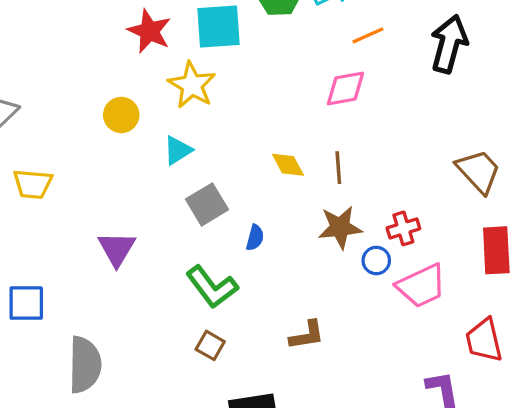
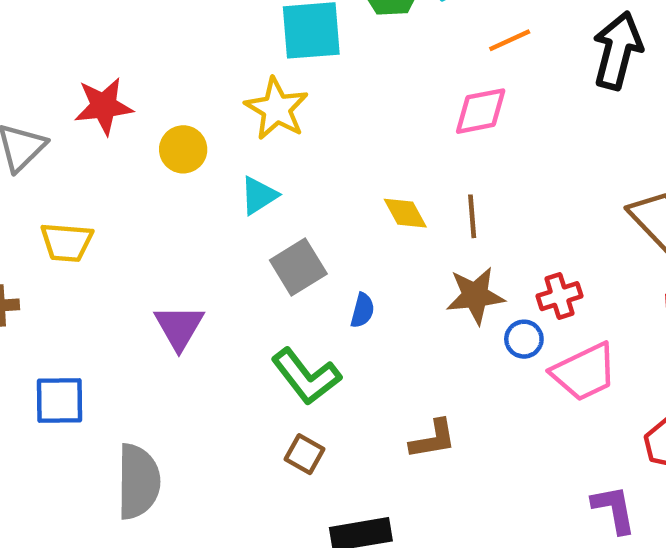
red star: (149, 31) -> (104, 106), moved, turned -30

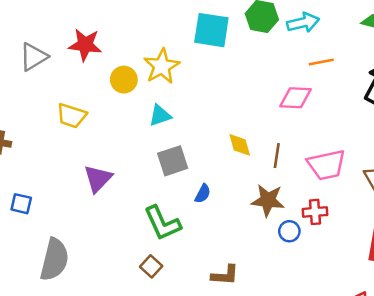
yellow star: (277, 109) -> (162, 66), moved
yellow trapezoid: (67, 242) -> (72, 116), moved
pink trapezoid: (584, 372) -> (327, 165), moved
blue square: (60, 400) -> (21, 204), size x0.7

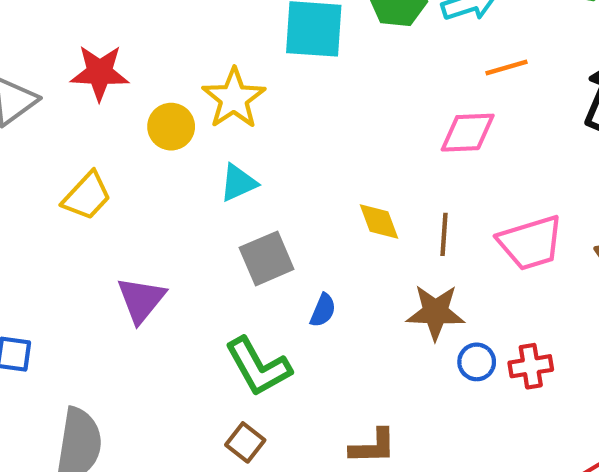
yellow trapezoid: (72, 116) -> (87, 196), turned -60
red cross: (315, 212) -> (531, 366), moved

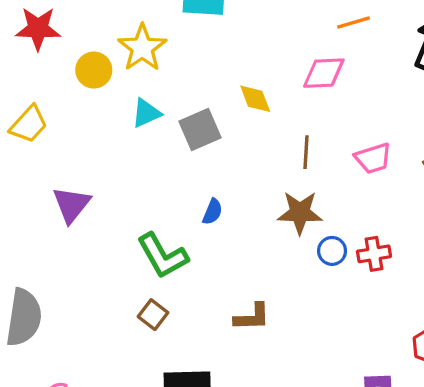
yellow diamond: (379, 221) -> (255, 99), moved
pink trapezoid: (531, 243) -> (373, 158), size x0.7
gray square: (267, 258) -> (200, 130), moved

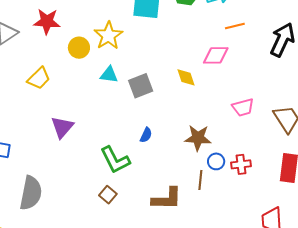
yellow diamond: (255, 99) -> (186, 77), moved
cyan triangle: (146, 113) -> (109, 75), turned 30
brown line: (306, 152) -> (200, 180), moved
brown L-shape: (252, 317) -> (167, 199), size x1.4

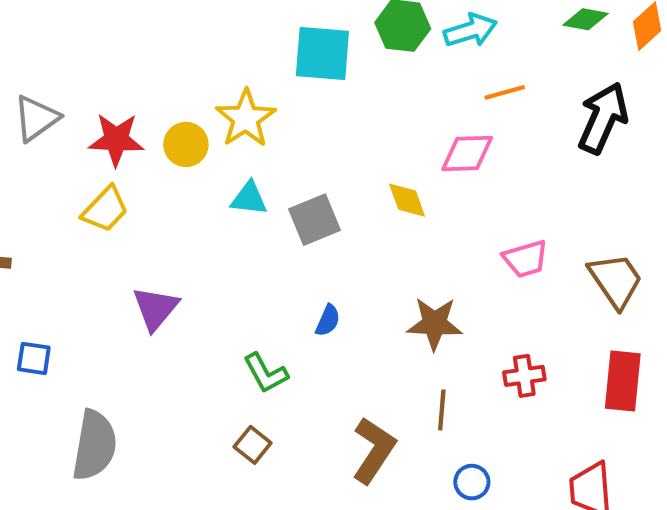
red star: (47, 21) -> (116, 140), moved
green L-shape: (115, 160) -> (266, 373), size x0.7
blue circle: (216, 161) -> (472, 482), moved
brown L-shape: (167, 199) -> (374, 450), turned -56

